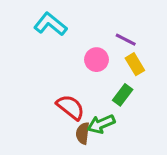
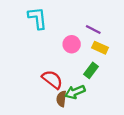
cyan L-shape: (50, 24) -> (38, 18), turned 45
yellow rectangle: (135, 64) -> (100, 48), turned -35

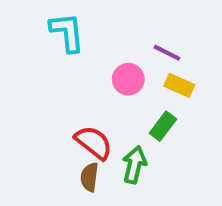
green arrow: (75, 92) -> (134, 165), turned 126
brown semicircle: (61, 99) -> (90, 177), moved

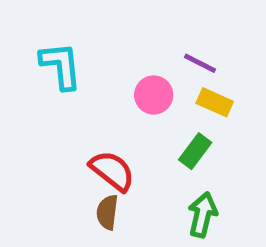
cyan L-shape: (67, 32) -> (61, 66), moved
green arrow: (134, 165) -> (203, 215), moved

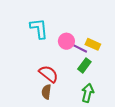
purple line: (200, 63) -> (80, 49), moved
cyan L-shape: (61, 66) -> (39, 29), moved

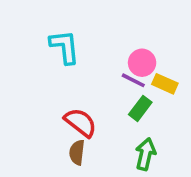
pink circle: (66, 41) -> (142, 63), moved
yellow rectangle: (93, 44) -> (165, 84), moved

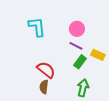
pink circle: (142, 63) -> (77, 29), moved
yellow rectangle: (165, 84) -> (98, 55), moved

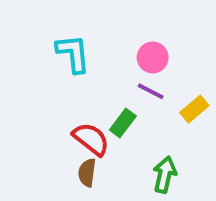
yellow rectangle: (98, 55) -> (194, 109), turned -64
green rectangle: (80, 62) -> (123, 123), moved

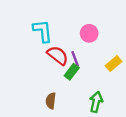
purple line: (151, 91) -> (75, 59), moved, turned 42
red semicircle: (91, 139) -> (58, 55), moved

